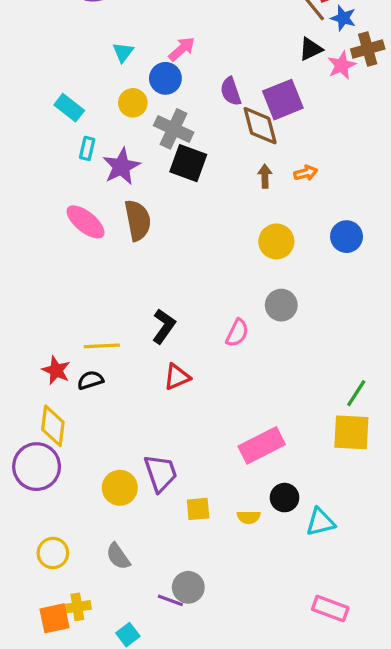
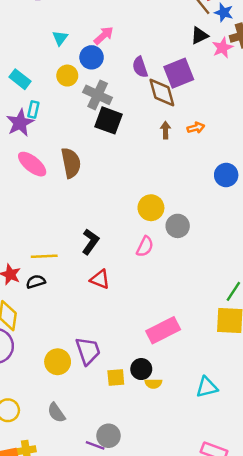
purple star: (121, 166) -> (20, 123), moved
yellow circle: (276, 241) -> (151, 208), moved
red triangle: (177, 377) -> (100, 279), turned 45
black circle: (285, 498) -> (141, 369), moved

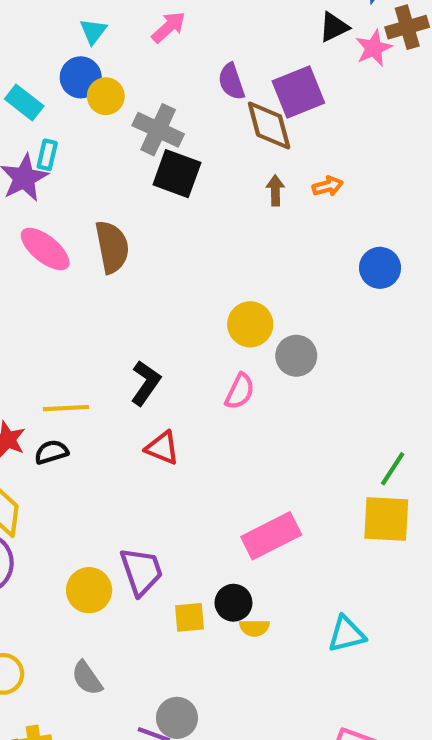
blue circle: (92, 57) -> (81, 77), moved

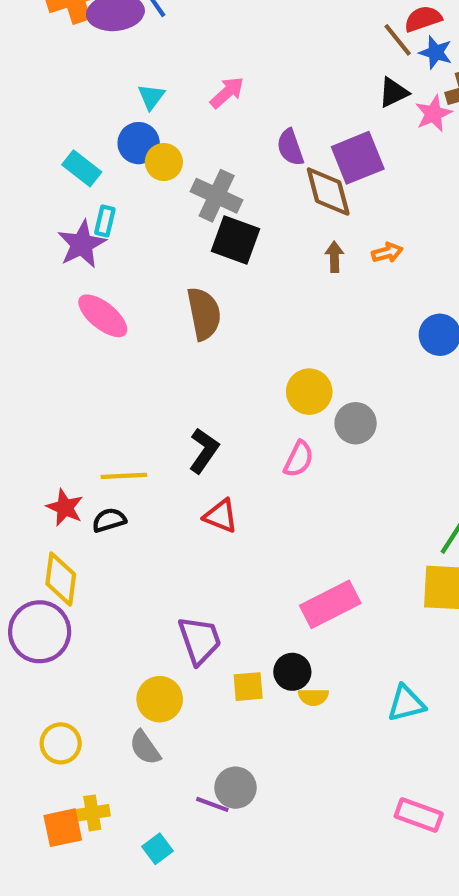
brown semicircle: (112, 247) -> (204, 314), moved
yellow circle: (89, 590) -> (160, 699), moved

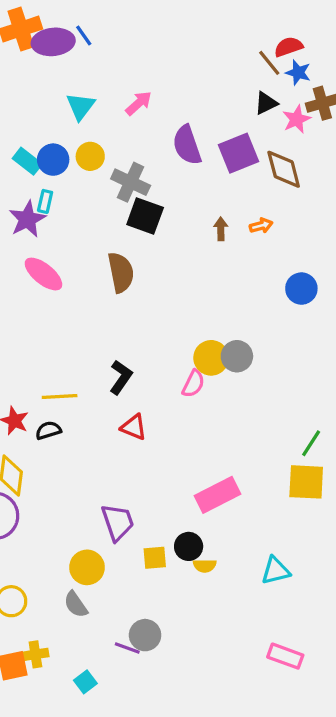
cyan triangle: (151, 97) -> (81, 106), size x1.4
blue circle: (139, 143) -> (53, 160), moved
purple semicircle: (290, 147) -> (187, 145), size x1.4
brown diamond: (328, 192) -> (284, 169), moved
yellow circle: (309, 392) -> (211, 358), moved

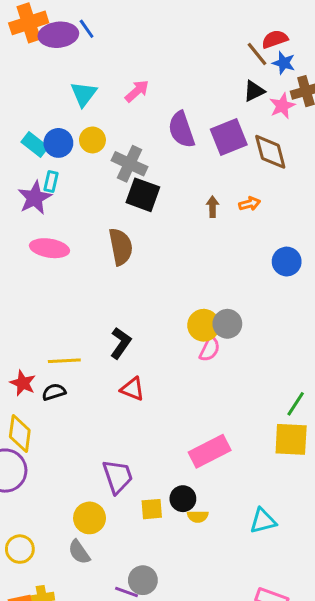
pink ellipse: (43, 274) -> (49, 248), turned -30
pink semicircle: (193, 384) -> (210, 349), moved

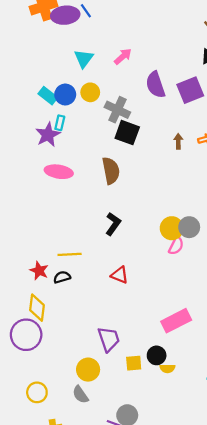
black L-shape: (121, 343) -> (113, 224), moved

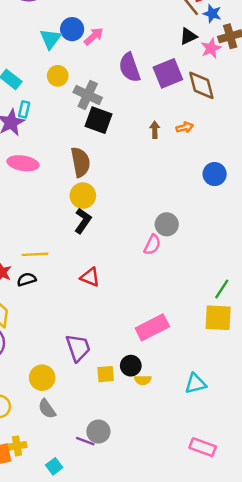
blue circle: (65, 95) -> (72, 29), moved
yellow circle: (172, 228) -> (83, 196), moved
yellow circle: (88, 370) -> (42, 378), moved

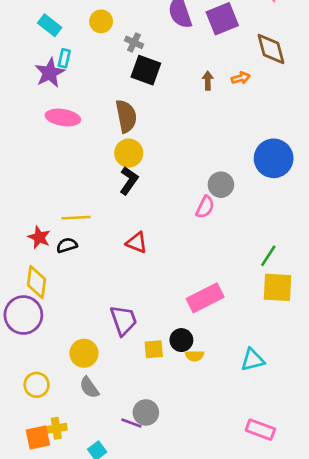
brown diamond: (201, 85) -> (271, 49), moved
gray cross: (88, 95) -> (134, 42), size x0.6
blue circle: (215, 174) -> (274, 158), moved, size x1.5
green line: (222, 289) -> (268, 256), moved

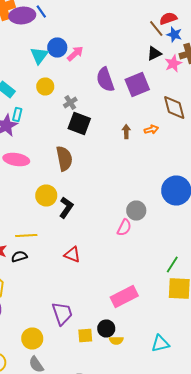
gray cross: (134, 42) -> (70, 102), turned 32
yellow circle: (129, 153) -> (46, 196), moved

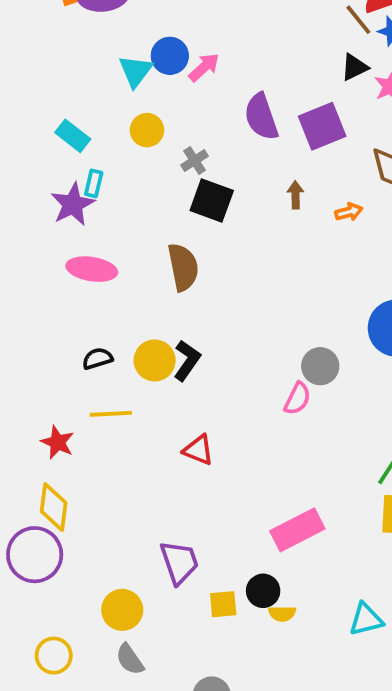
brown arrow: (126, 132) -> (295, 195), moved
yellow circle: (46, 196) -> (155, 360), moved
black semicircle: (19, 256) -> (97, 359), moved

